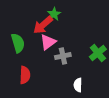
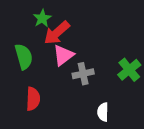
green star: (54, 14) -> (42, 18), moved

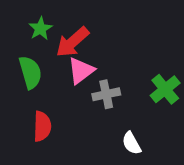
green star: (42, 18) -> (40, 29), moved
white semicircle: (103, 112) -> (131, 143), turned -30

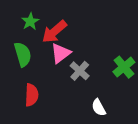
gray cross: (106, 94) -> (80, 71), turned -36

